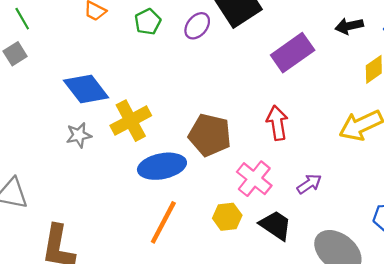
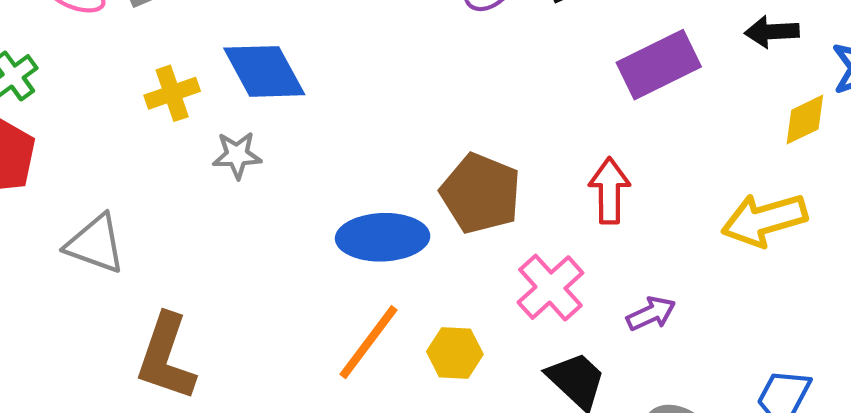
yellow cross: (131, 121) -> (172, 93), moved, size x0.7
yellow hexagon: (227, 217) -> (455, 353), moved

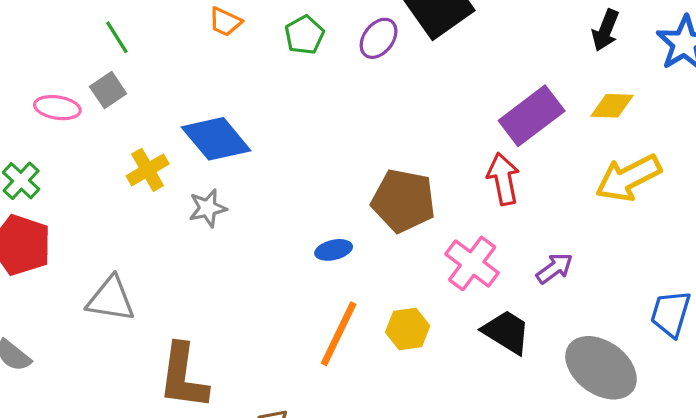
black arrow: (772, 32) -> (605, 30), turned -54
purple rectangle: (659, 65) -> (532, 116), moved
yellow diamond: (805, 120) -> (612, 106), moved, turned 39
blue ellipse: (383, 237) -> (334, 250), size x0.5

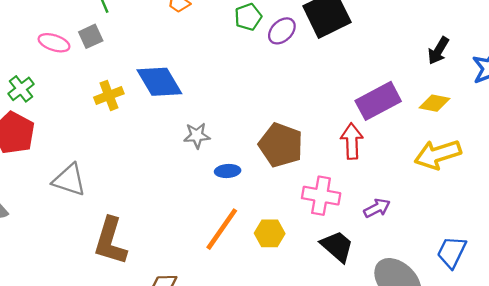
green pentagon: (304, 35) -> (248, 17), moved
gray star: (208, 208) -> (197, 136), moved
pink cross: (472, 263) -> (321, 196), turned -36

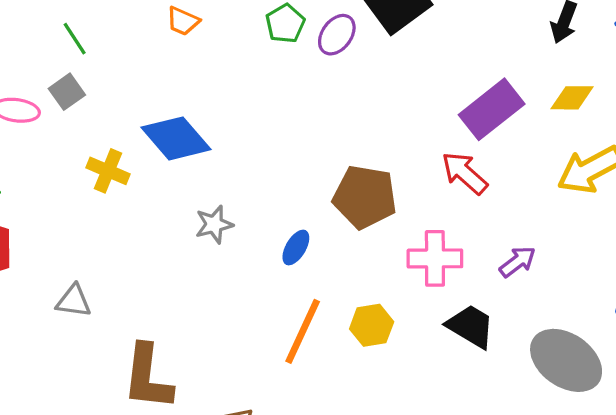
yellow cross: (109, 95) -> (108, 171), turned -36
gray star: (197, 136) -> (214, 224), moved
red arrow: (352, 141) -> (464, 173), turned -36
blue ellipse: (228, 171) -> (296, 248), turned -45
gray triangle: (69, 180) -> (74, 301), size x0.7

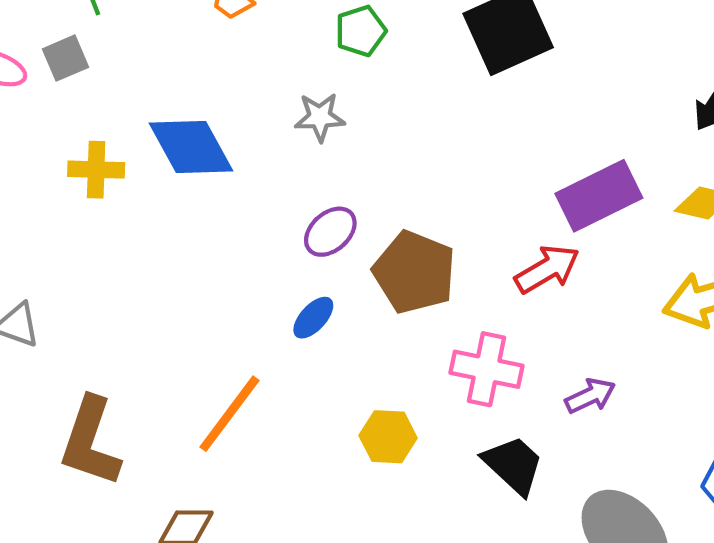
purple ellipse: (337, 35) -> (330, 232), moved
yellow cross: (108, 171) -> (96, 170), turned -33
red arrow: (464, 173) -> (547, 269), turned 96
gray star: (214, 224) -> (320, 117), moved
orange line: (303, 331) -> (230, 414), moved

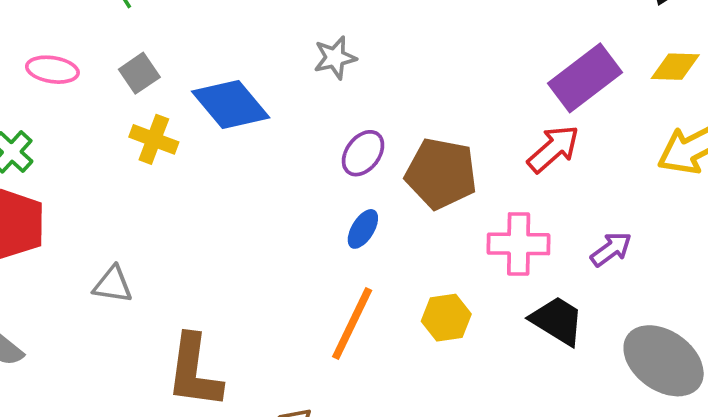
gray square: (66, 58) -> (139, 73), moved
yellow cross: (96, 170) -> (154, 139), turned 30
orange line: (230, 414) -> (352, 323), moved

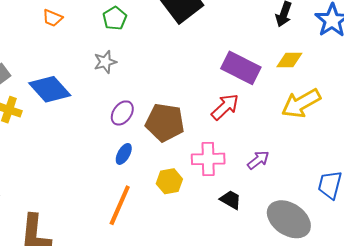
purple rectangle: (585, 78) -> (241, 68), turned 66
yellow hexagon: (446, 318) -> (169, 181), moved
black trapezoid: (557, 321) -> (231, 200), size x0.7

